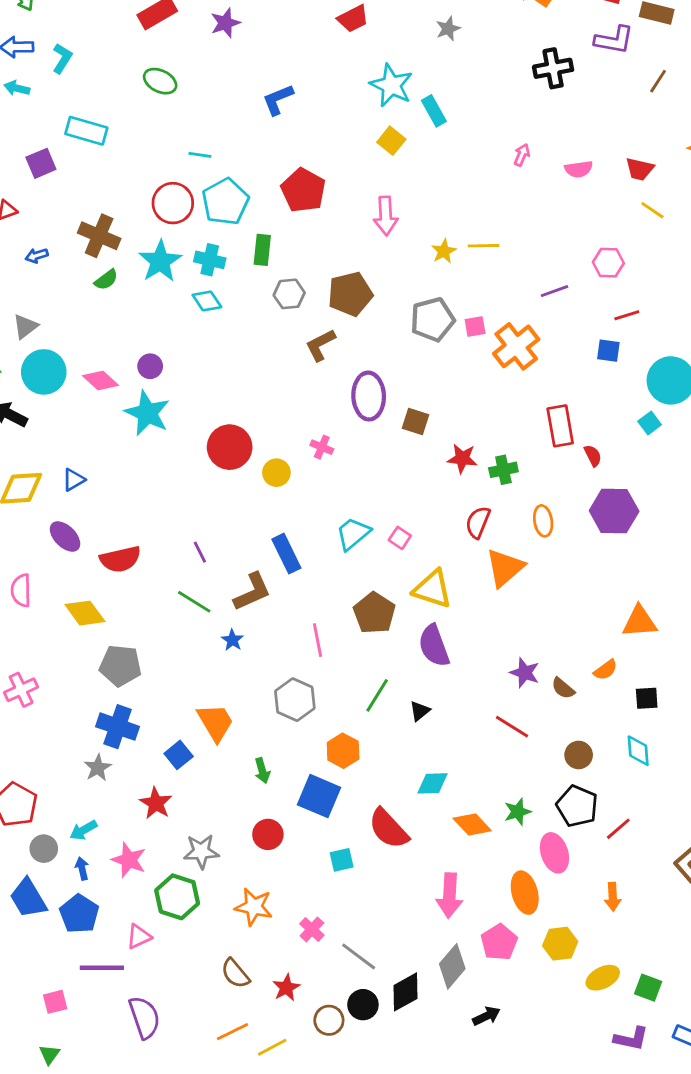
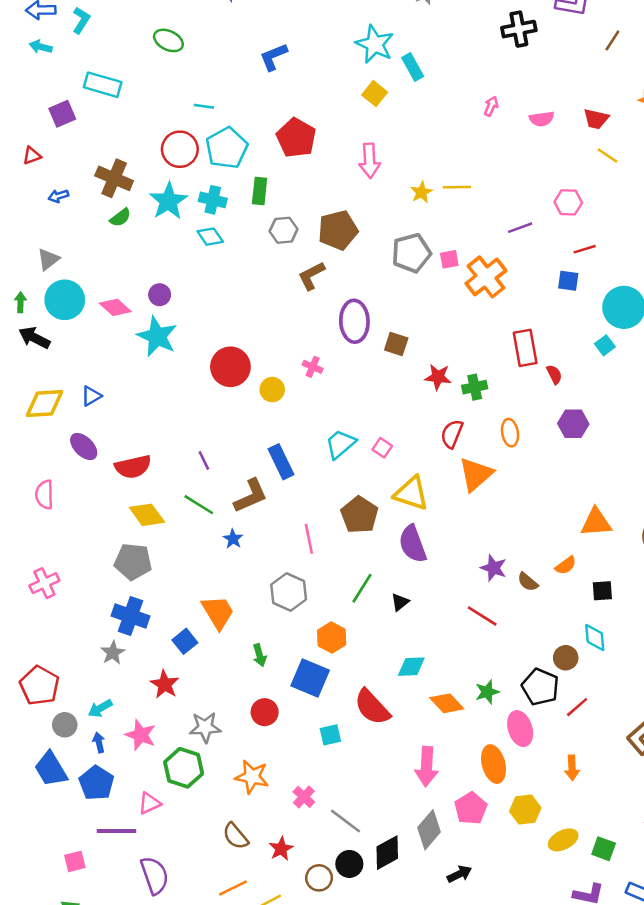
purple hexagon: (614, 511) -> (573, 424), size x0.7
yellow diamond: (85, 613) -> (147, 515), moved
brown circle: (579, 755) -> (566, 658), moved

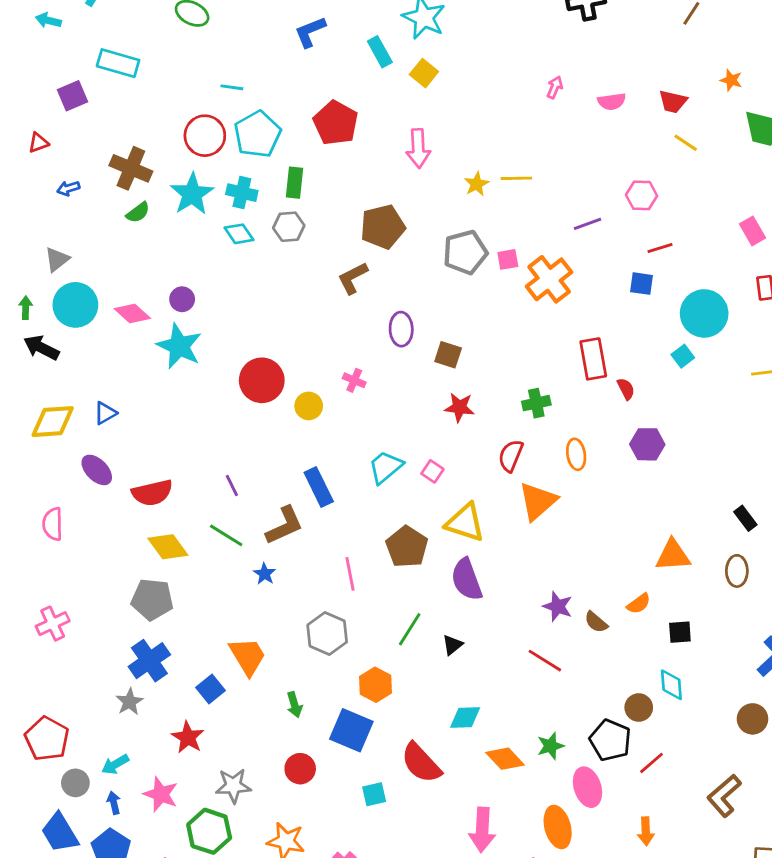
cyan rectangle: (413, 67) -> (380, 52), moved
gray hexagon: (284, 230) -> (289, 227), moved
purple ellipse: (354, 321) -> (401, 329), size x0.7
red star: (438, 377) -> (459, 407), moved
blue cross: (131, 616) -> (149, 661), turned 36

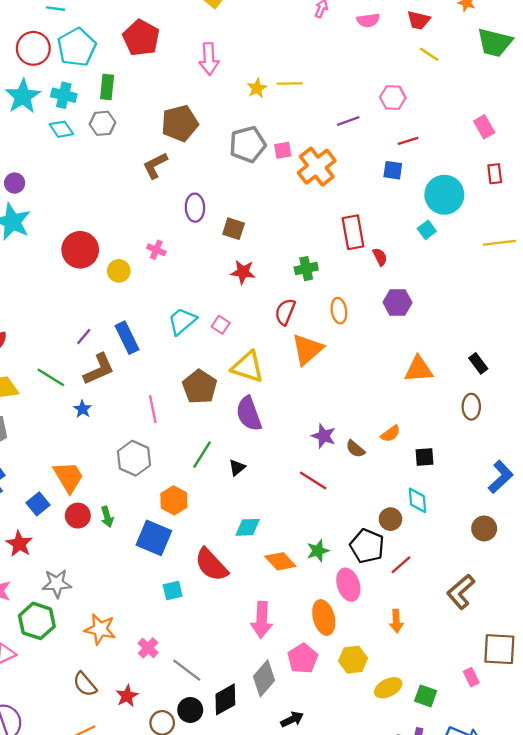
purple line: (232, 486) -> (84, 336), moved, turned 66
orange triangle: (673, 555) -> (419, 369), moved
red circle: (300, 769) -> (78, 516), moved

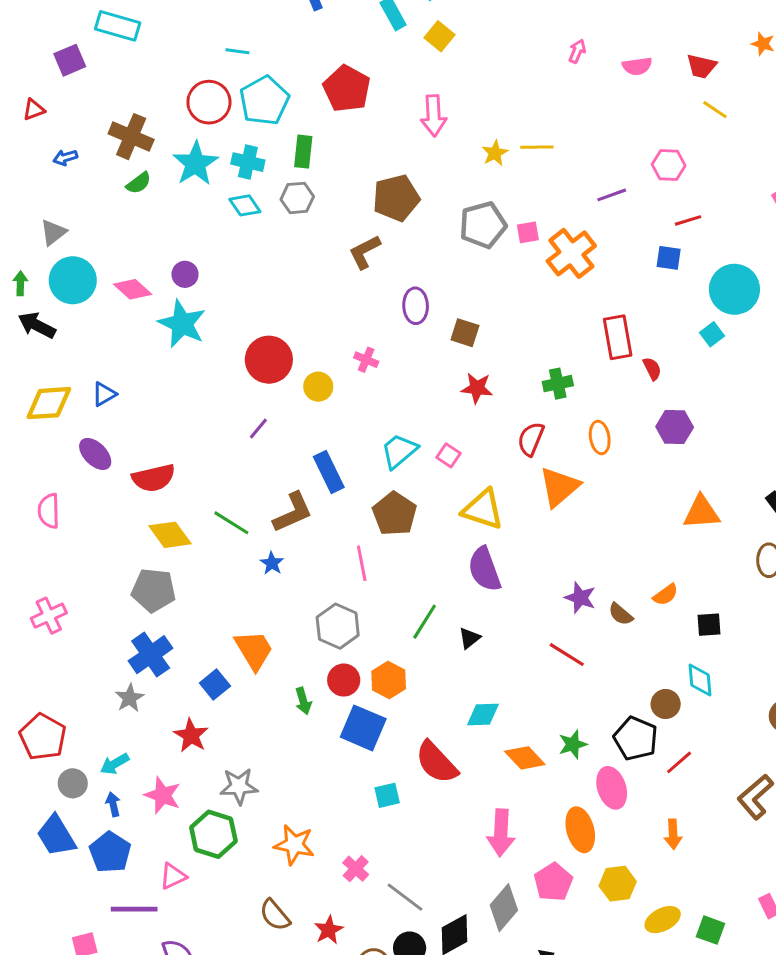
purple line: (84, 336) -> (258, 429), moved
brown pentagon: (200, 387) -> (395, 514), moved
red circle: (78, 516) -> (344, 680), moved

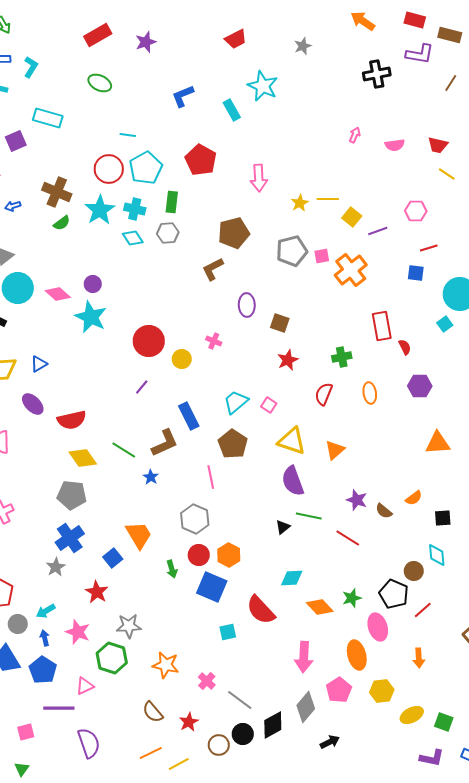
yellow square: (440, 36) -> (352, 217), moved
red star: (477, 388) -> (288, 360), turned -30
orange triangle: (559, 487) -> (335, 450), moved, size x0.7
green line: (425, 622) -> (309, 516), moved, turned 70

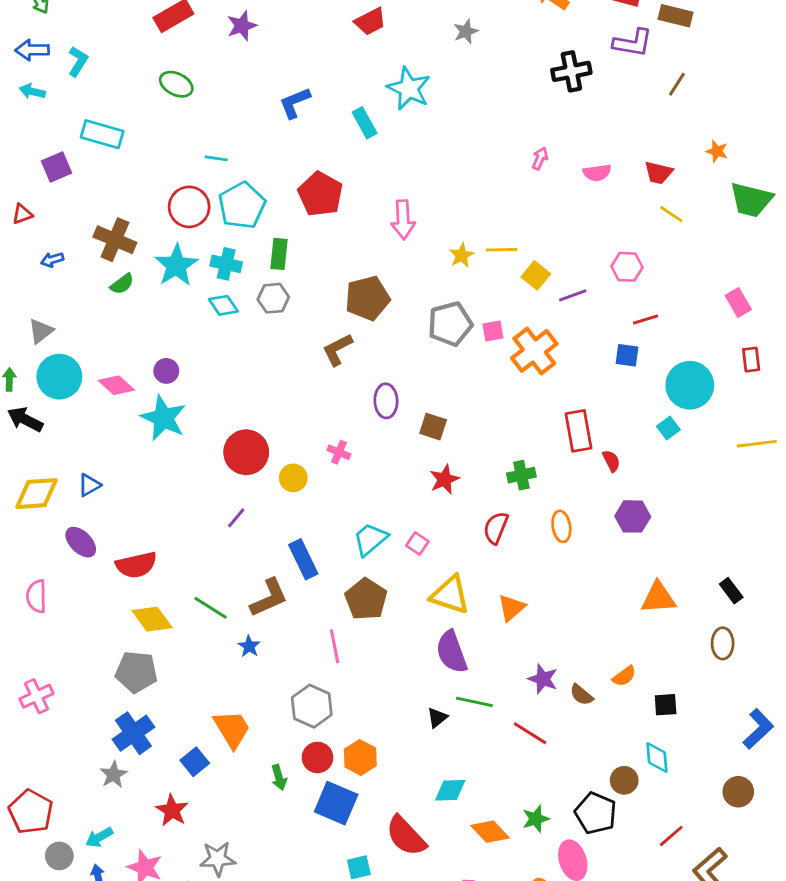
red line: (423, 610) -> (671, 836), moved

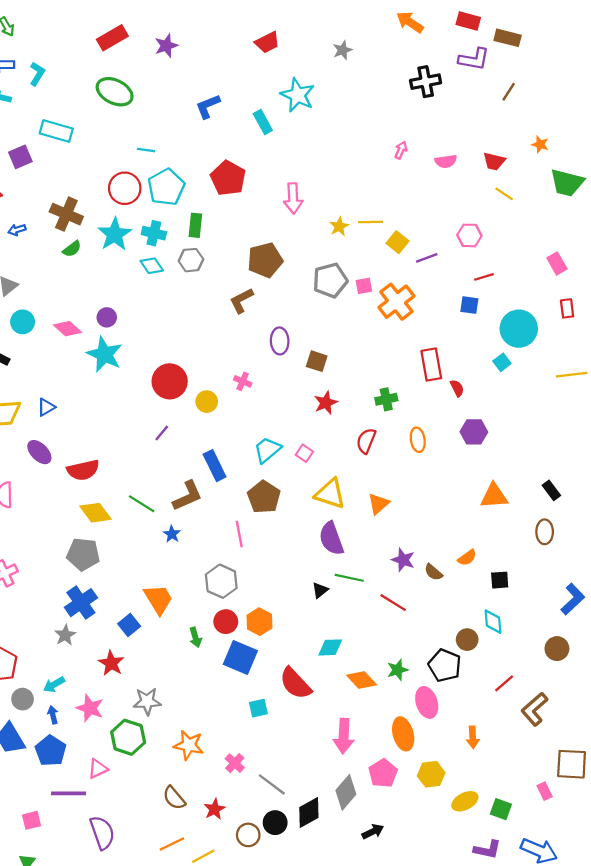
green ellipse: (176, 84) -> (115, 92), size x1.4
cyan circle: (59, 377) -> (23, 322), size x0.7

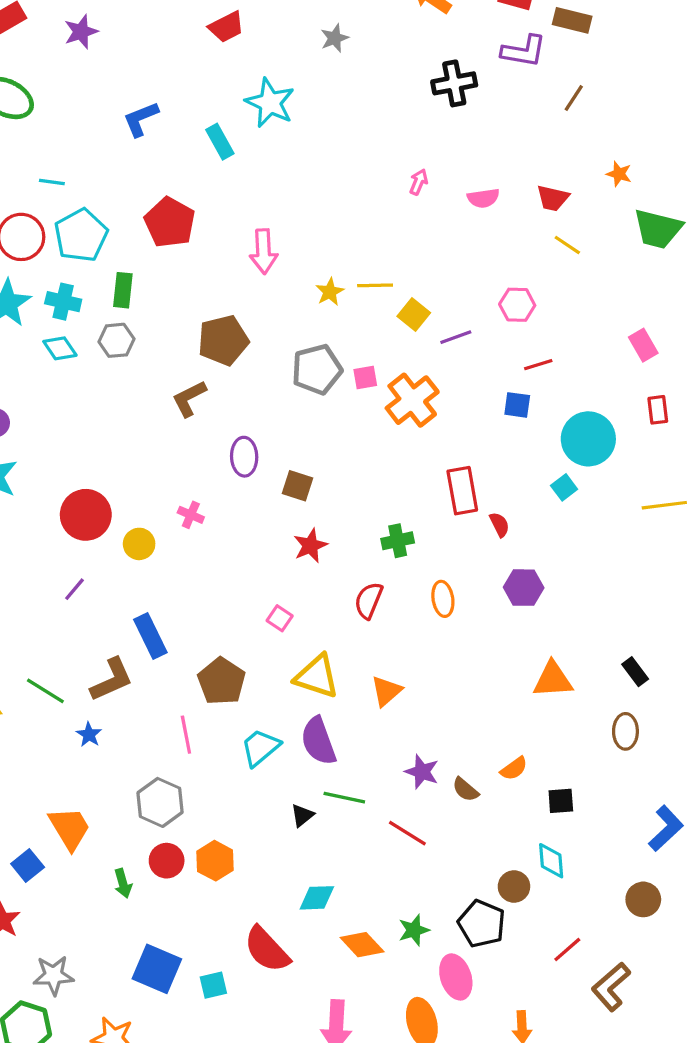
cyan trapezoid: (267, 450) -> (260, 748), moved
blue square: (240, 658) -> (157, 969), moved

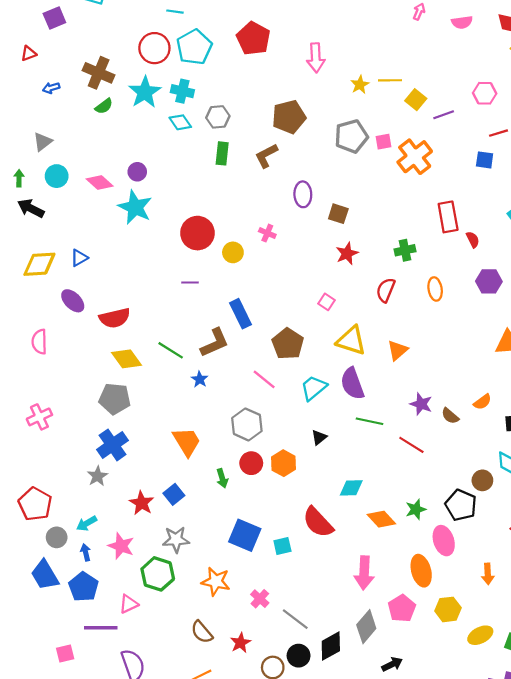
green rectangle: (123, 290) -> (222, 153), moved
purple line: (74, 589) -> (190, 283), turned 49
pink line: (186, 735) -> (264, 379), turned -40
black triangle: (302, 815) -> (319, 437), moved
blue square: (28, 865) -> (174, 494), moved

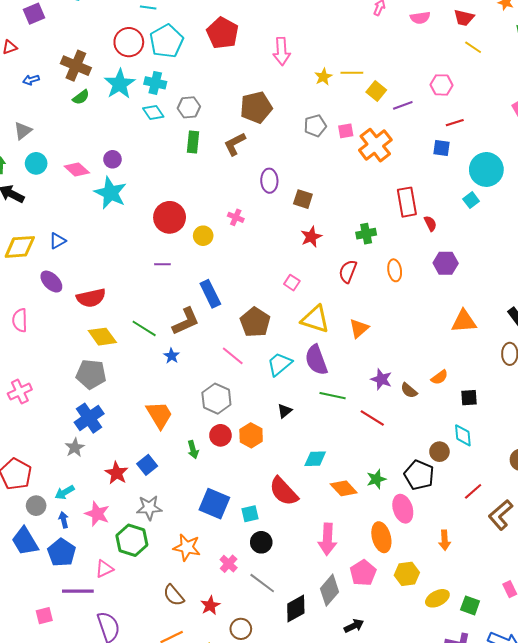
gray pentagon: (351, 136) -> (315, 126), size x0.7
black circle: (299, 656) -> (261, 542), moved

